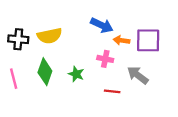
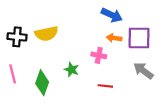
blue arrow: (102, 25) -> (112, 15), moved
green diamond: (45, 72) -> (42, 83), moved
gray arrow: (138, 75) -> (143, 71), moved

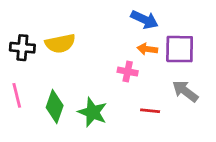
green star: (72, 70) -> (93, 112), moved, size x1.5
red line: (105, 86) -> (150, 111), moved

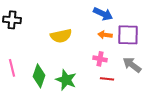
yellow semicircle: (60, 43) -> (61, 36), moved
black cross: (22, 48) -> (12, 20), moved
pink cross: (128, 72) -> (100, 59), moved

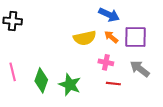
orange arrow: (105, 35) -> (111, 37), turned 32
yellow semicircle: (61, 36) -> (85, 38), moved

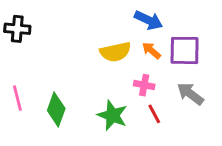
red line: (113, 84) -> (154, 114), turned 56
green star: (70, 85) -> (112, 115), moved

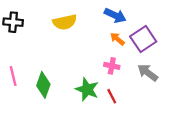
purple square: (185, 50) -> (143, 39), turned -35
yellow semicircle: (115, 52) -> (65, 22), moved
red line: (154, 114) -> (112, 96), moved

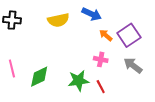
blue arrow: (115, 15) -> (92, 14), moved
green diamond: (43, 85) -> (39, 77), turned 45
green star: (87, 89) -> (79, 81), turned -30

